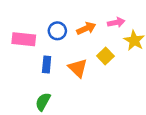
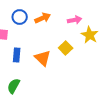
orange arrow: (86, 28) -> (43, 18), moved
blue circle: (57, 31) -> (20, 17), moved

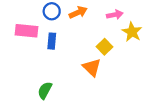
blue rectangle: (17, 55) -> (52, 41), moved
orange triangle: (43, 58) -> (92, 67), moved

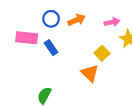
blue rectangle: (52, 41) -> (51, 48), turned -40

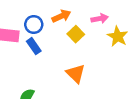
blue circle: (51, 19) -> (34, 25), moved
yellow square: (102, 53) -> (76, 34), moved

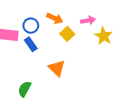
orange arrow: (61, 16) -> (55, 18), turned 49
orange triangle: (76, 74) -> (57, 68), moved

